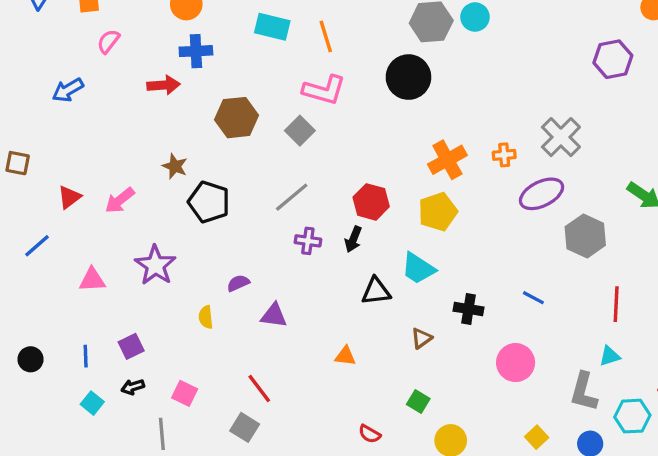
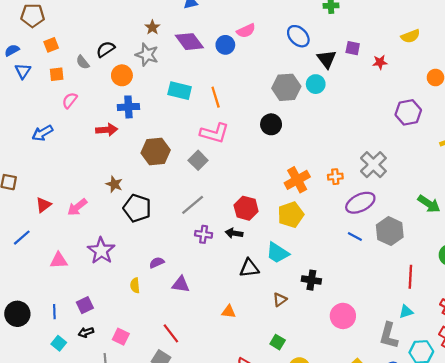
black circle: (408, 77) -> (271, 124), size x0.7
black arrow: (353, 239) -> (234, 233), turned 77
blue line: (533, 298) -> (355, 236), moved
black circle: (31, 359) -> (17, 314), size x1.5

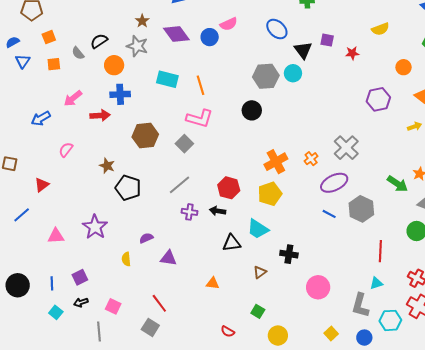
pink semicircle: (70, 100) -> (66, 150), moved
orange cross: (335, 177) -> (311, 159), turned -32
pink arrow: (77, 207) -> (73, 98), moved

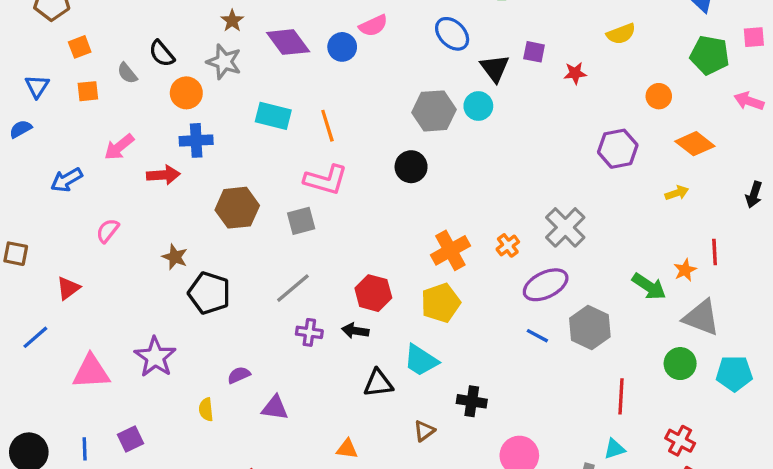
black semicircle: (99, 41) -> (162, 54), turned -96
blue semicircle: (13, 42) -> (21, 129), moved
gray square: (184, 144) -> (301, 221), turned 30
pink triangle: (56, 236) -> (91, 372), size x1.4

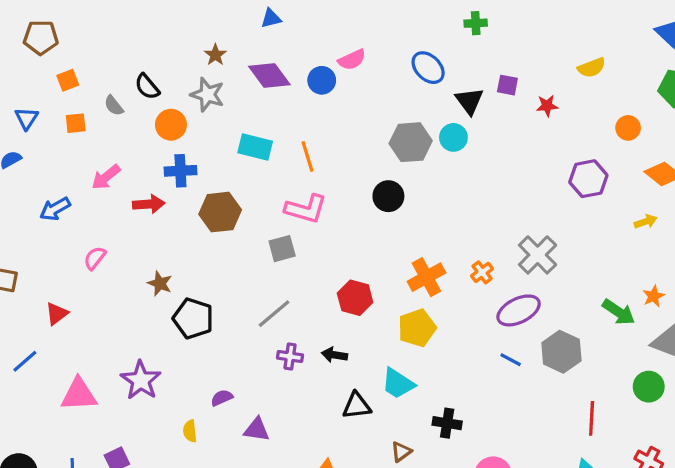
brown hexagon: (237, 208) -> (220, 212), moved
red hexagon: (373, 293) -> (355, 298), moved

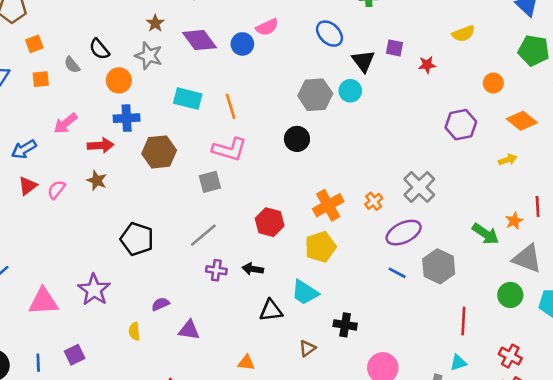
brown star: (160, 283) -> (97, 181), moved
red triangle: (57, 314) -> (28, 186), moved

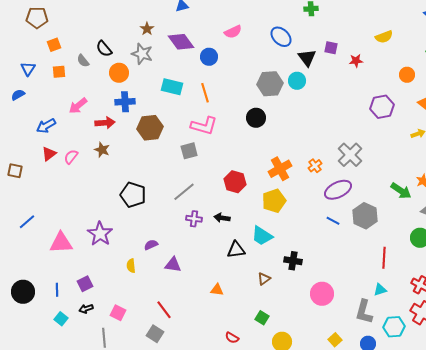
blue circle: (242, 44) -> (209, 57), moved

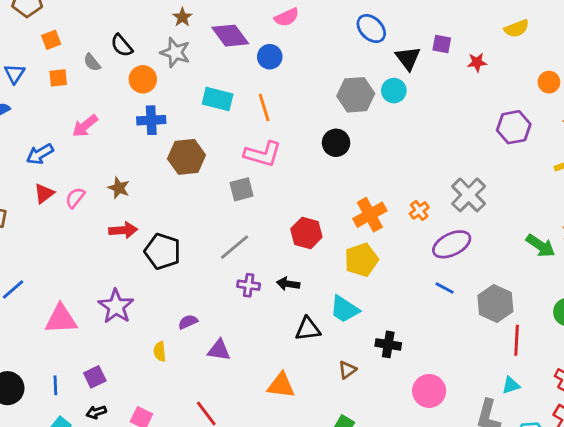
pink semicircle: (233, 32) -> (287, 17), moved
red arrow: (105, 123) -> (123, 230), moved
gray hexagon: (365, 216) -> (495, 304), moved
orange triangle: (217, 290) -> (281, 385), size x1.5

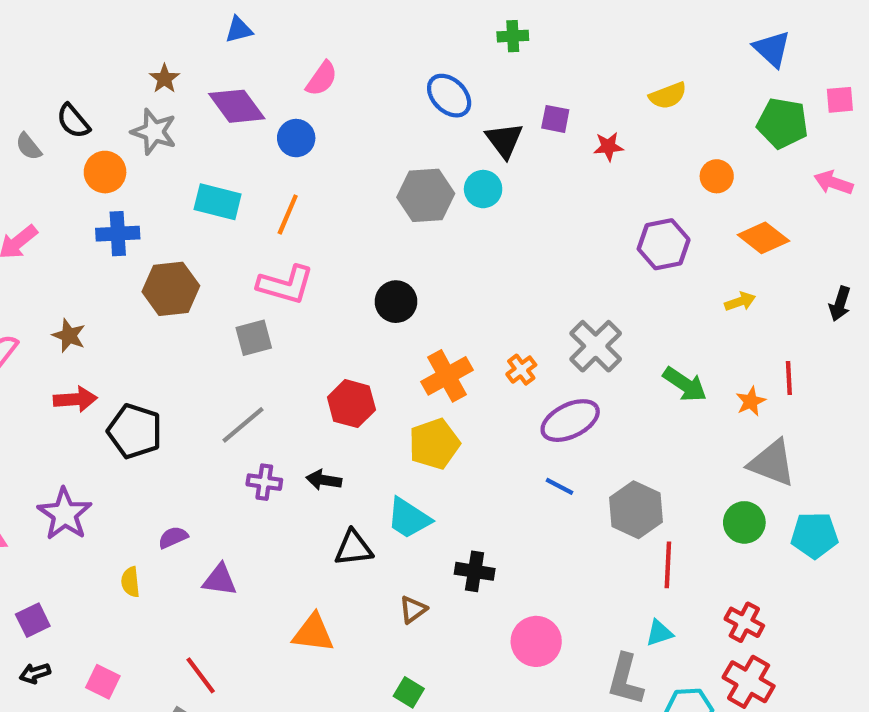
pink semicircle: (287, 17) -> (322, 79), turned -30
orange line: (264, 108) -> (288, 215), turned 40
black circle: (336, 143) -> (396, 302), moved
green arrow: (541, 246) -> (685, 384), moved

